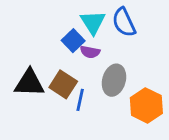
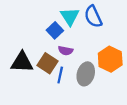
purple semicircle: (90, 52) -> (66, 51), moved
gray ellipse: (114, 80) -> (86, 74), moved
orange hexagon: (146, 105) -> (110, 59), moved

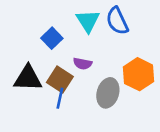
blue square: (55, 30) -> (52, 38), moved
blue line: (60, 75) -> (60, 98), moved

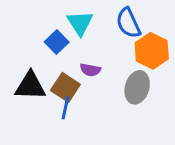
cyan triangle: (88, 21) -> (80, 23), moved
orange hexagon: (139, 74) -> (152, 51), moved
gray ellipse: (108, 93) -> (137, 87), moved

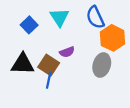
blue square: (57, 42) -> (29, 25), moved
purple semicircle: (90, 70) -> (67, 52), turned -32

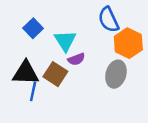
cyan triangle: (59, 17) -> (65, 41), moved
blue line: (49, 80) -> (33, 91), moved

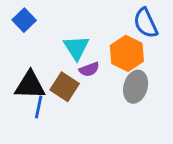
blue semicircle: (109, 20) -> (146, 23), moved
blue square: (33, 28) -> (24, 20), moved
orange hexagon: (128, 43) -> (127, 53), moved

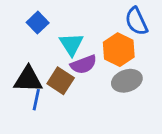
blue square: (24, 20) -> (38, 23), moved
purple semicircle: (89, 69) -> (84, 65), size x1.4
gray ellipse: (136, 87) -> (127, 81), turned 56

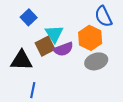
brown square: (61, 81) -> (45, 46), moved, turned 30
blue line: (36, 100) -> (33, 90), moved

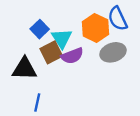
blue square: (29, 17) -> (40, 29), moved
orange hexagon: (90, 38) -> (96, 28), moved
gray ellipse: (96, 61) -> (113, 52), moved

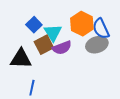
blue semicircle: (118, 19) -> (101, 29), moved

